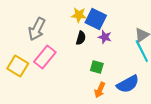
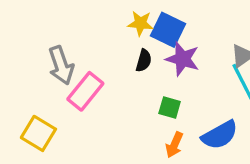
gray arrow: (37, 29) -> (61, 65), moved, turned -45
purple star: (105, 37) -> (183, 59), size x1.5
yellow square: (18, 66) -> (38, 133), moved

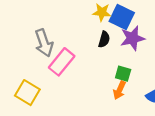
purple star: (183, 59) -> (132, 38), turned -30
orange arrow: (174, 145) -> (119, 90), moved

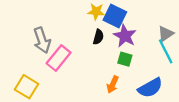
purple star: (132, 38) -> (125, 36), turned -30
green square: (123, 74) -> (125, 59), moved

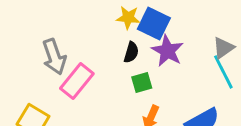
green square: (125, 59) -> (142, 83), moved, turned -32

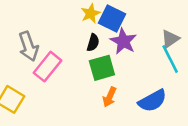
yellow star: (128, 18) -> (91, 13), turned -30
green square: (142, 83) -> (102, 68), size x1.5

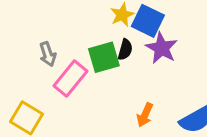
gray arrow: (29, 46) -> (48, 54), size x0.7
green square: (102, 68) -> (104, 57), moved

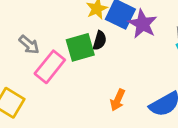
purple star: (162, 48) -> (143, 24), moved
gray arrow: (48, 54) -> (29, 45), turned -30

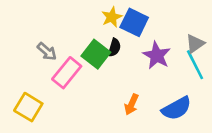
purple star: (143, 24) -> (157, 55), moved
green square: (80, 47) -> (96, 54), turned -36

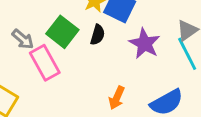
green square: (96, 54) -> (62, 32), moved
pink rectangle: (67, 73) -> (45, 63), turned -68

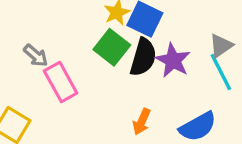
green square: (62, 32) -> (112, 47), moved
black semicircle: (98, 35) -> (143, 57), moved, size x1.6

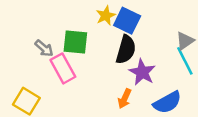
green square: (112, 47) -> (75, 42), moved, turned -32
purple star: (173, 60) -> (142, 72), moved

